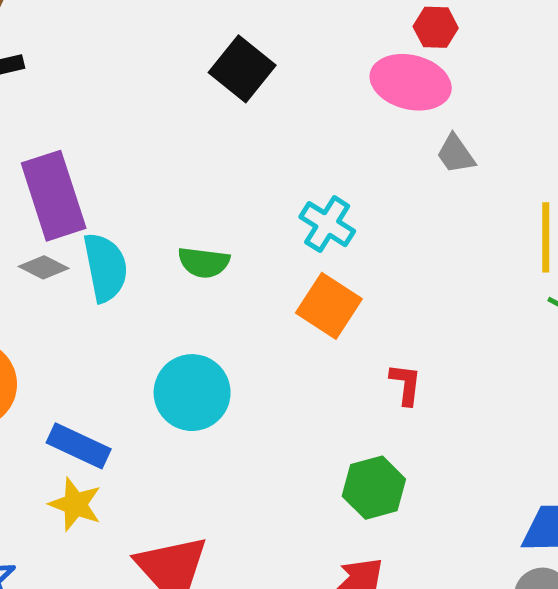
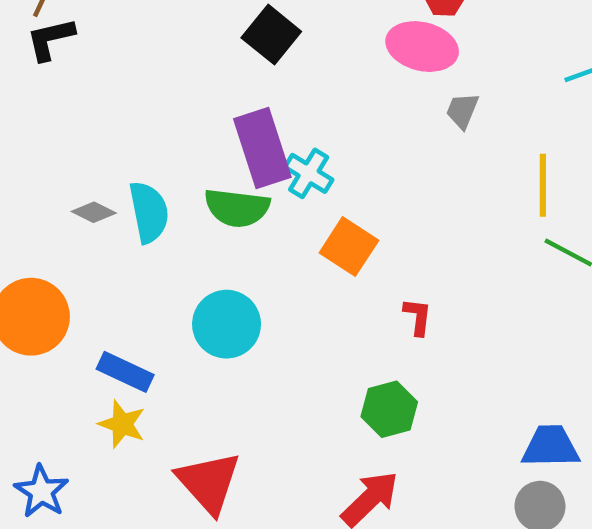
gray trapezoid: (456, 154) -> (462, 111), turned 57
purple rectangle: (54, 196) -> (262, 148), moved
cyan cross: (327, 224) -> (309, 173), moved
green semicircle: (204, 262) -> (237, 208), size x1.4

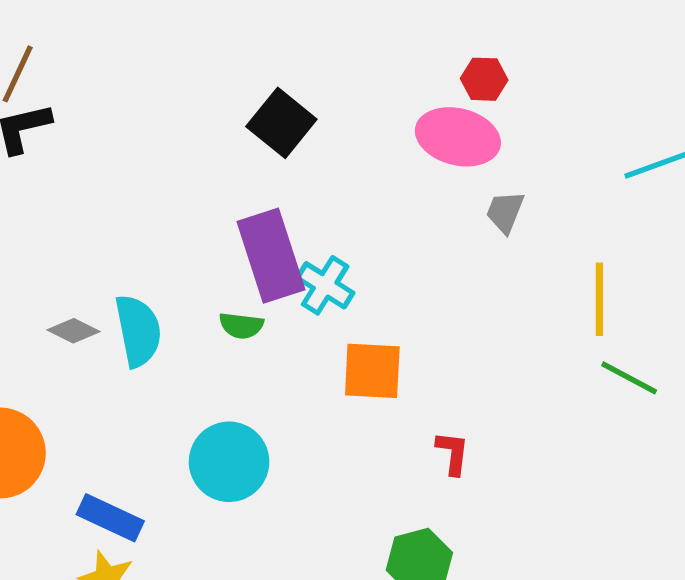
green semicircle: (237, 208) -> (241, 325), size x0.6
orange square: (349, 247) -> (372, 371), turned -30

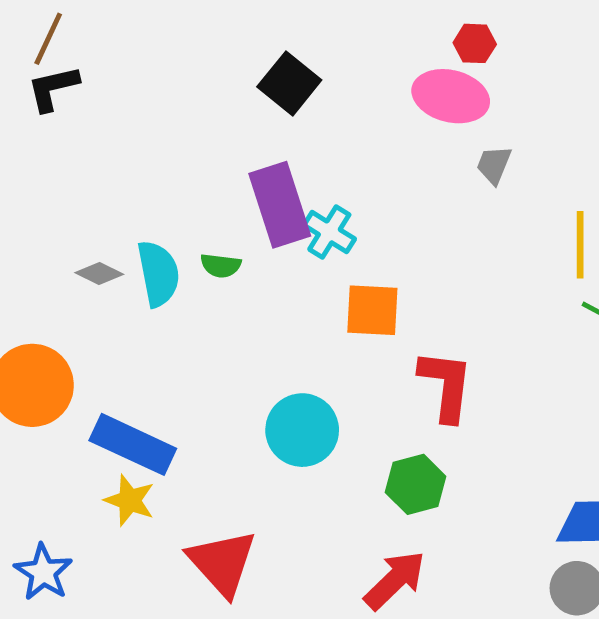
green semicircle: (241, 325) -> (221, 266), moved
red L-shape: (453, 453) -> (446, 385), size x1.8
cyan circle: (229, 462) -> (302, 430), moved
blue rectangle: (110, 518) -> (133, 444), size x1.4

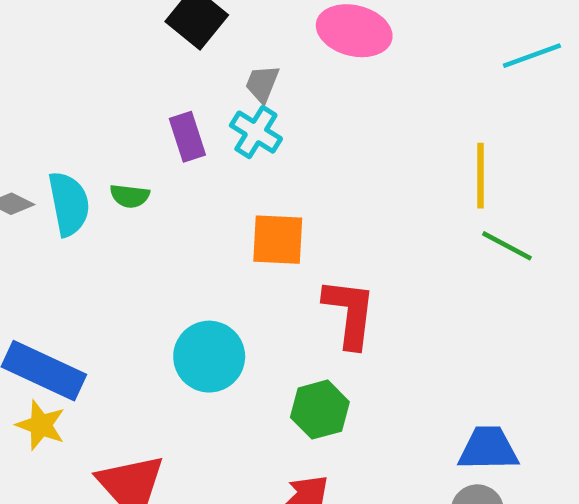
gray trapezoid: (494, 165) -> (262, 84), moved
purple rectangle: (280, 205) -> (187, 137), size x0.6
cyan cross: (329, 232) -> (256, 132), moved

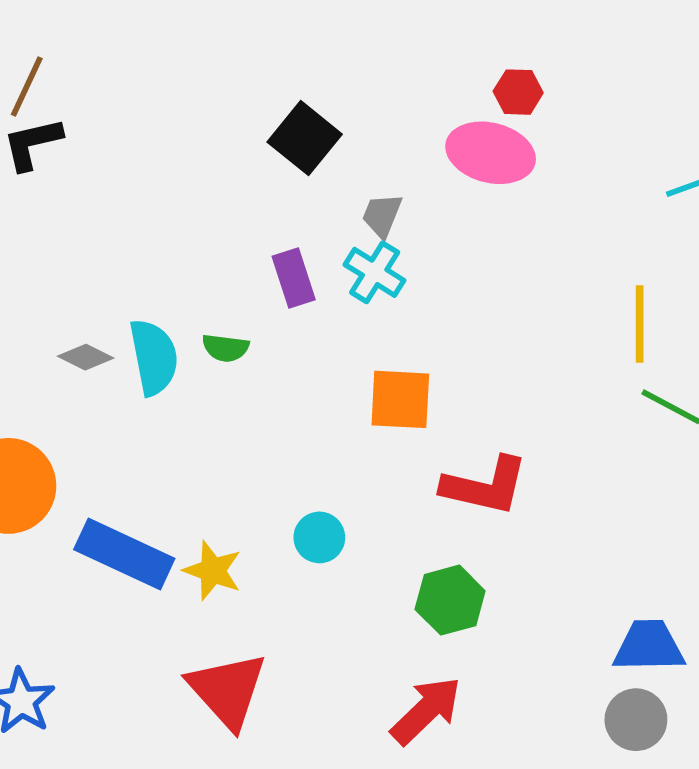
red L-shape: (349, 313) -> (485, 486), turned 96
cyan circle: (209, 357) -> (319, 537), size x0.6
yellow star: (41, 425) -> (213, 571), moved

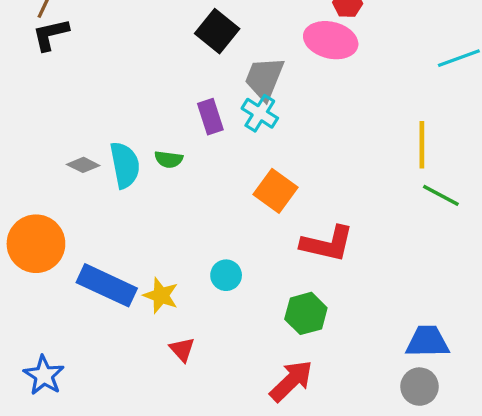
gray trapezoid: (382, 215) -> (264, 78), size x1.6
orange square: (400, 399) -> (276, 191), turned 33
red triangle: (227, 690) -> (182, 349), moved, size x0.5

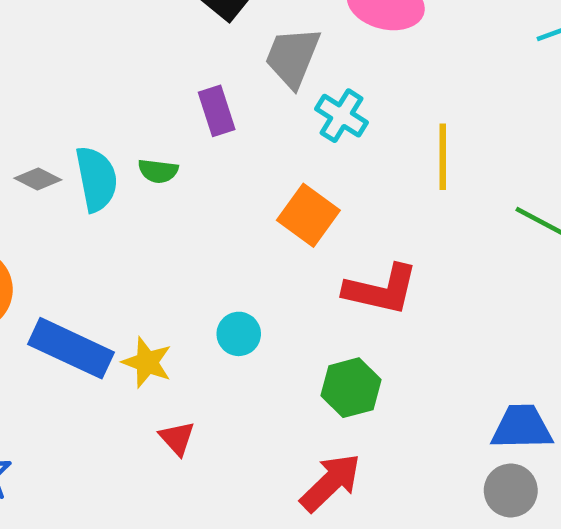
cyan cross: (260, 113) -> (342, 116), moved
yellow line: (422, 145) -> (443, 157), moved

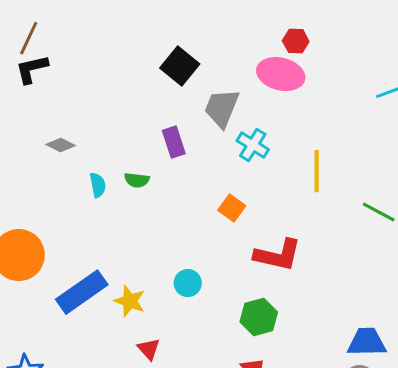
gray diamond: (38, 179) -> (61, 145), moved
cyan semicircle: (96, 179) -> (98, 185), size x0.6
orange square: (308, 215) -> (232, 208), size x0.7
blue rectangle: (71, 348) -> (82, 292), turned -60

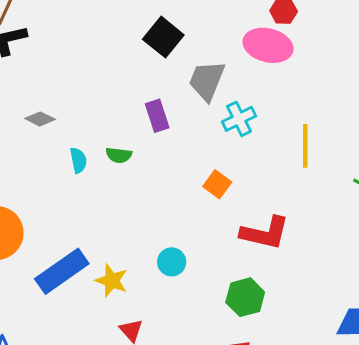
cyan cross: (253, 145) -> (239, 119), turned 32

